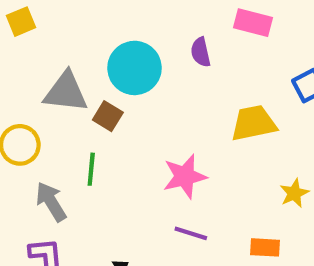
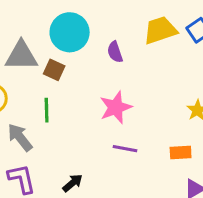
purple semicircle: (201, 52) -> (115, 52), moved
yellow trapezoid: (254, 123) -> (160, 30), moved

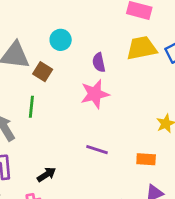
cyan circle: (70, 32) -> (61, 40), size x0.6
pink star: (116, 107) -> (95, 94), moved

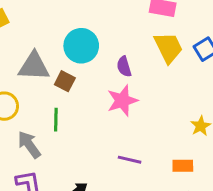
cyan circle: (61, 40) -> (81, 46), size x1.5
yellow trapezoid: (142, 48) -> (168, 48), turned 80

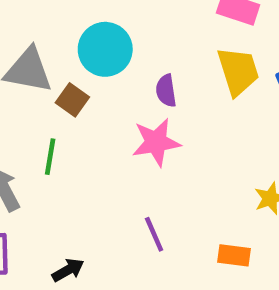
purple line: (130, 160) -> (154, 234), turned 45

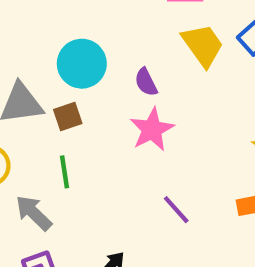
brown square: (72, 100) -> (68, 117), turned -36

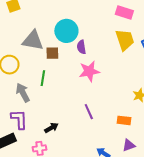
purple semicircle: (146, 82) -> (81, 47), moved

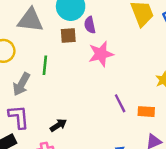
brown square: (52, 53) -> (68, 35), moved
gray arrow: (23, 93) -> (21, 84), turned -120
purple line: (89, 112) -> (120, 103), moved

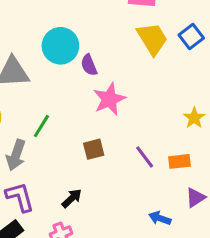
brown square: (68, 35) -> (94, 149), moved
green line: (45, 65) -> (41, 126), turned 36

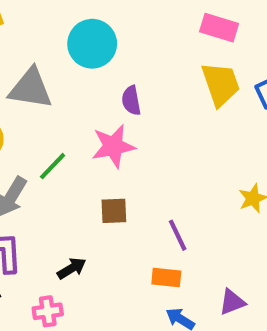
cyan circle: (60, 46) -> (92, 44), moved
pink star: (109, 99) -> (113, 146), moved
orange rectangle: (180, 161) -> (166, 278), moved

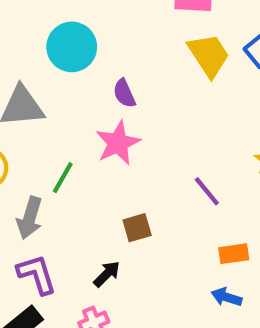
brown square: (114, 211) -> (137, 228), moved
purple line: (178, 235) -> (207, 191), moved
orange rectangle: (166, 278) -> (234, 254), moved

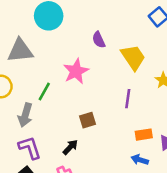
yellow trapezoid: (209, 55) -> (133, 57), moved
purple semicircle: (124, 93) -> (99, 40), moved
purple line: (207, 191) -> (128, 99), turned 48

